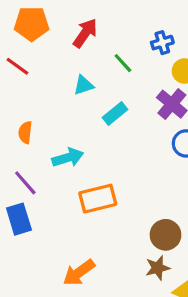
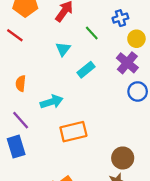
cyan triangle: (84, 85) -> (63, 49), turned -35

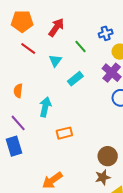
red line: (15, 35) -> (28, 49), moved
cyan arrow: (52, 102) -> (45, 107), turned -60
orange rectangle: (73, 132) -> (64, 133), size x0.7

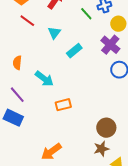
green line: (80, 47) -> (86, 14), moved
cyan arrow: (45, 107) -> (44, 79), turned 114
blue rectangle: (14, 146) -> (13, 118), turned -48

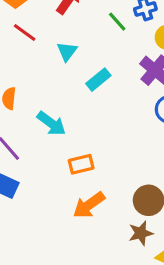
orange arrow: (51, 152) -> (89, 205), moved

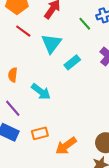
cyan triangle: (67, 51) -> (51, 44), size x1.5
orange rectangle: (81, 164) -> (40, 133), moved

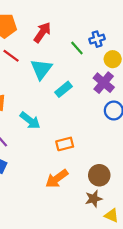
orange rectangle: (40, 133) -> (65, 144), moved

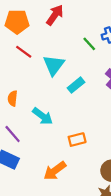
red arrow: (42, 32) -> (55, 15), moved
orange arrow: (57, 179) -> (55, 171), moved

